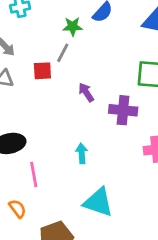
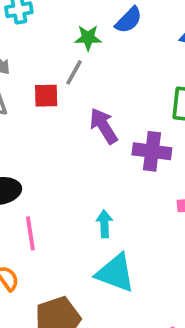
purple arrow: (86, 92) -> (104, 126), size x1.4
cyan arrow: (82, 153) -> (104, 224), moved

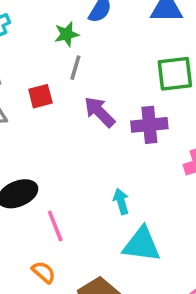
gray line: (74, 72) -> (75, 68), moved

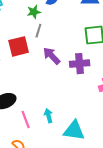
red square: (40, 96) -> (19, 46), size x1.5
cyan arrow: (121, 201) -> (49, 116), moved

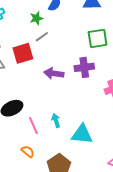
gray line: (38, 31) -> (42, 37), turned 40
purple arrow: (52, 56) -> (54, 73), moved, turned -36

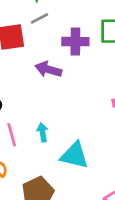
purple cross: (84, 67) -> (75, 42), moved

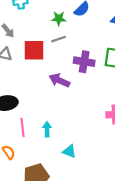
cyan triangle: (74, 155) -> (69, 151), size x0.6

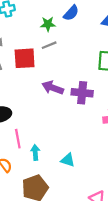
purple cross: (84, 62) -> (82, 93), moved
cyan arrow: (47, 129) -> (35, 152), moved

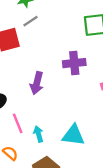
purple arrow: (53, 88) -> (37, 83), moved, turned -85
cyan triangle: (68, 160) -> (73, 135), size x1.5

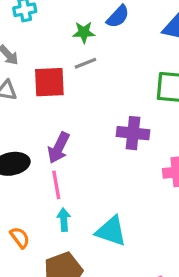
purple arrow: (37, 83) -> (59, 148), moved
pink line: (18, 123) -> (56, 185), moved

